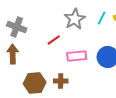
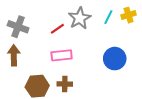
red line: (54, 40) -> (57, 29), moved
pink rectangle: (77, 56) -> (62, 55), moved

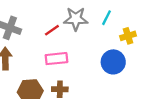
yellow cross: (129, 15) -> (128, 36), moved
gray star: (80, 18) -> (76, 19), turned 30

